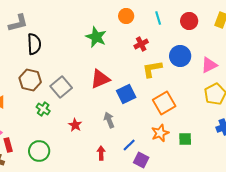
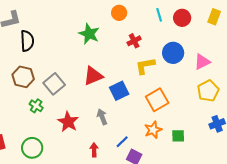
cyan line: (158, 18) -> (159, 15), moved
red star: (75, 125) -> (68, 122), size x1.5

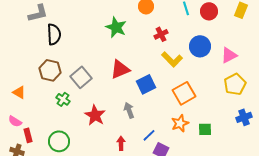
yellow L-shape: (145, 66) -> (172, 59), turned -125

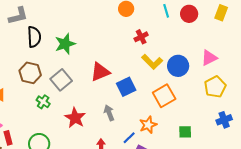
green star: (116, 27) -> (65, 44), moved, turned 30
blue circle: (200, 46) -> (178, 66), moved
orange star: (180, 123) -> (148, 125), moved

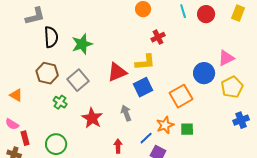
yellow L-shape: (152, 62) -> (145, 62), moved, turned -50
blue circle: (178, 66) -> (204, 73), moved
green square: (185, 132) -> (187, 129), moved

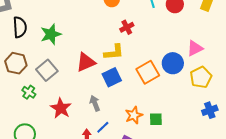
orange square: (181, 96) -> (148, 72), moved
blue line: (146, 138) -> (103, 127), moved

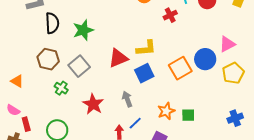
red cross: (127, 27) -> (170, 15), moved
blue cross: (210, 110) -> (235, 118), moved

